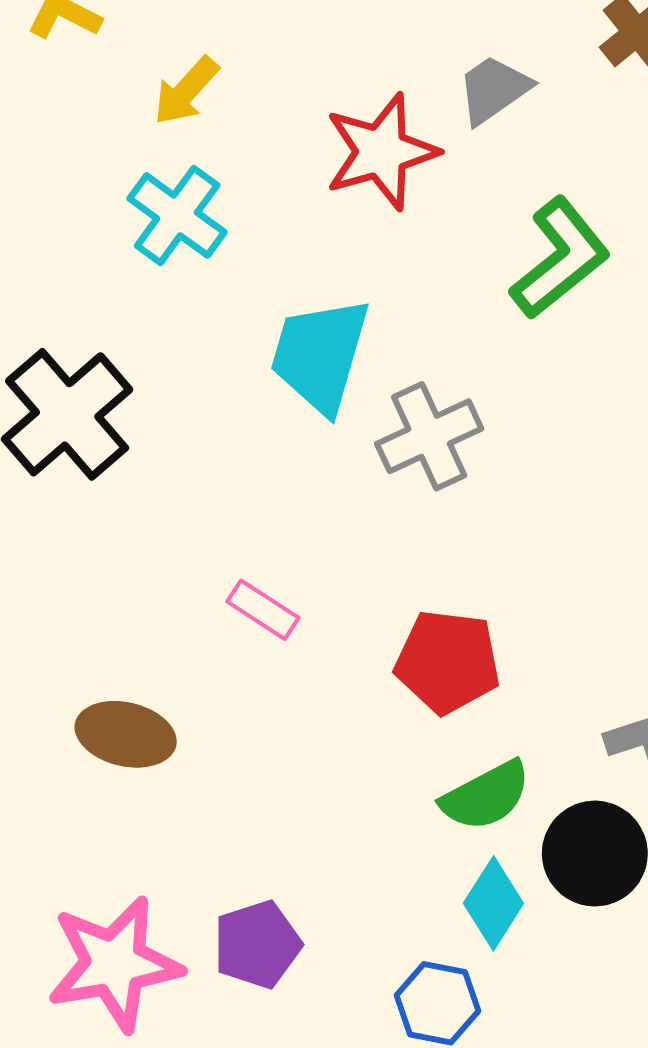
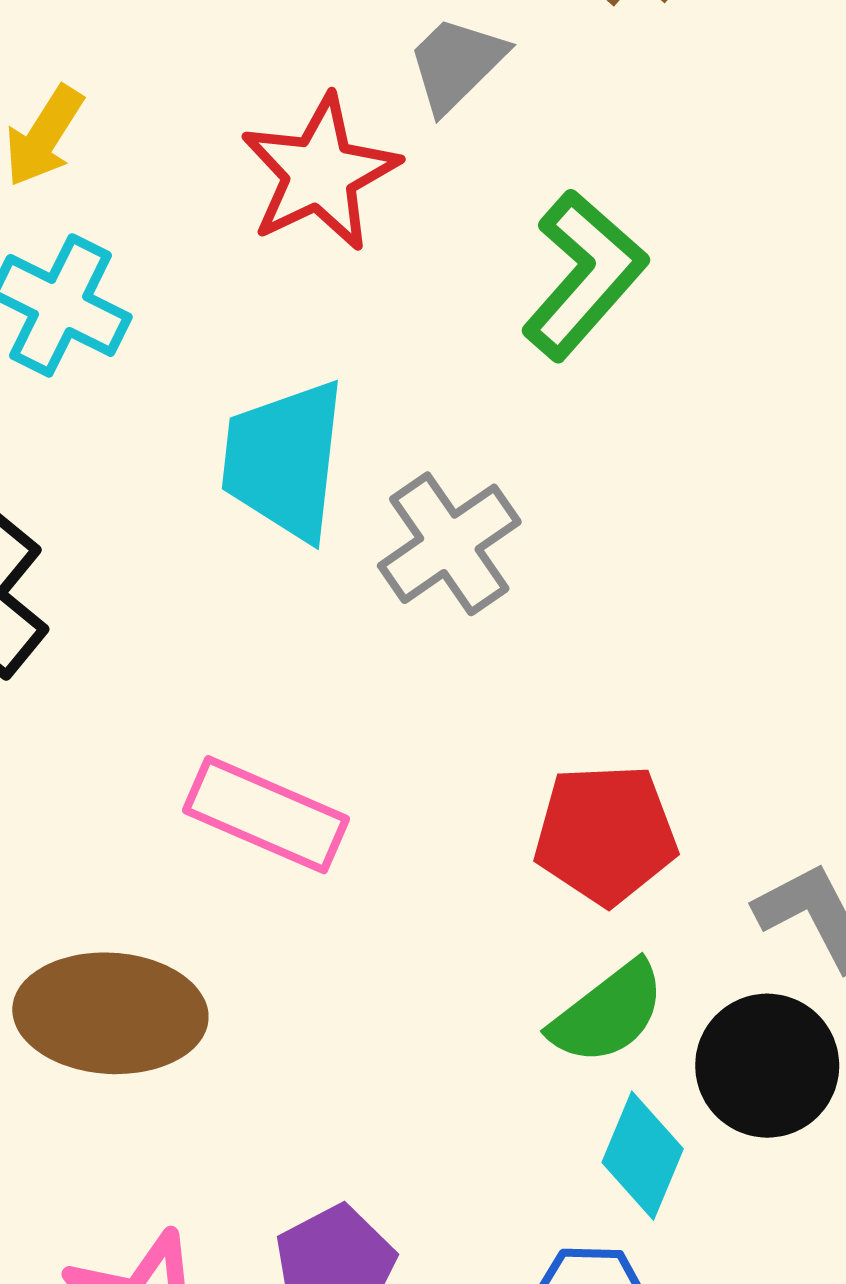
pink rectangle: (263, 610) -> (266, 815), size x1.6
red pentagon: (448, 662) -> (606, 834), moved
brown ellipse: (126, 734) -> (110, 1013), size x1.4

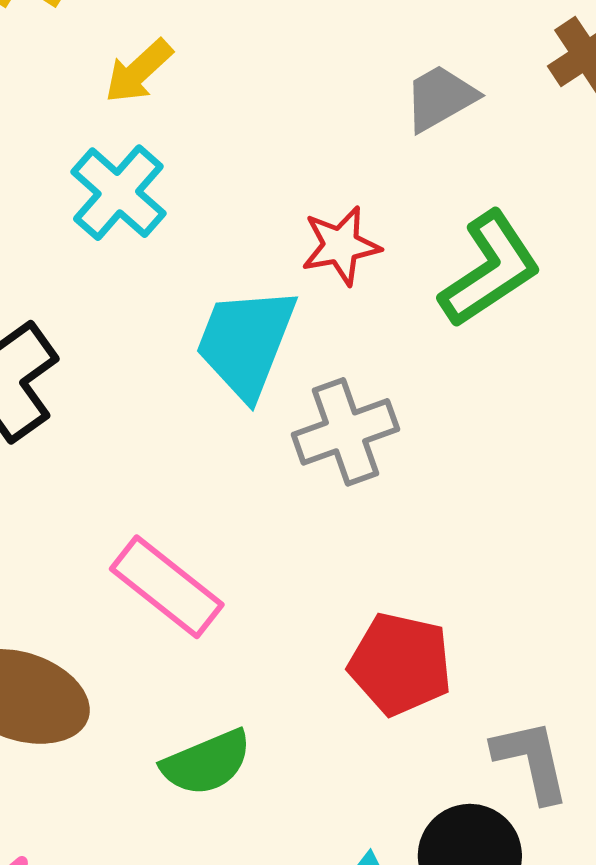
red star: (320, 173) -> (341, 246), moved, size x0.7
green semicircle: (608, 1013) -> (207, 763), moved

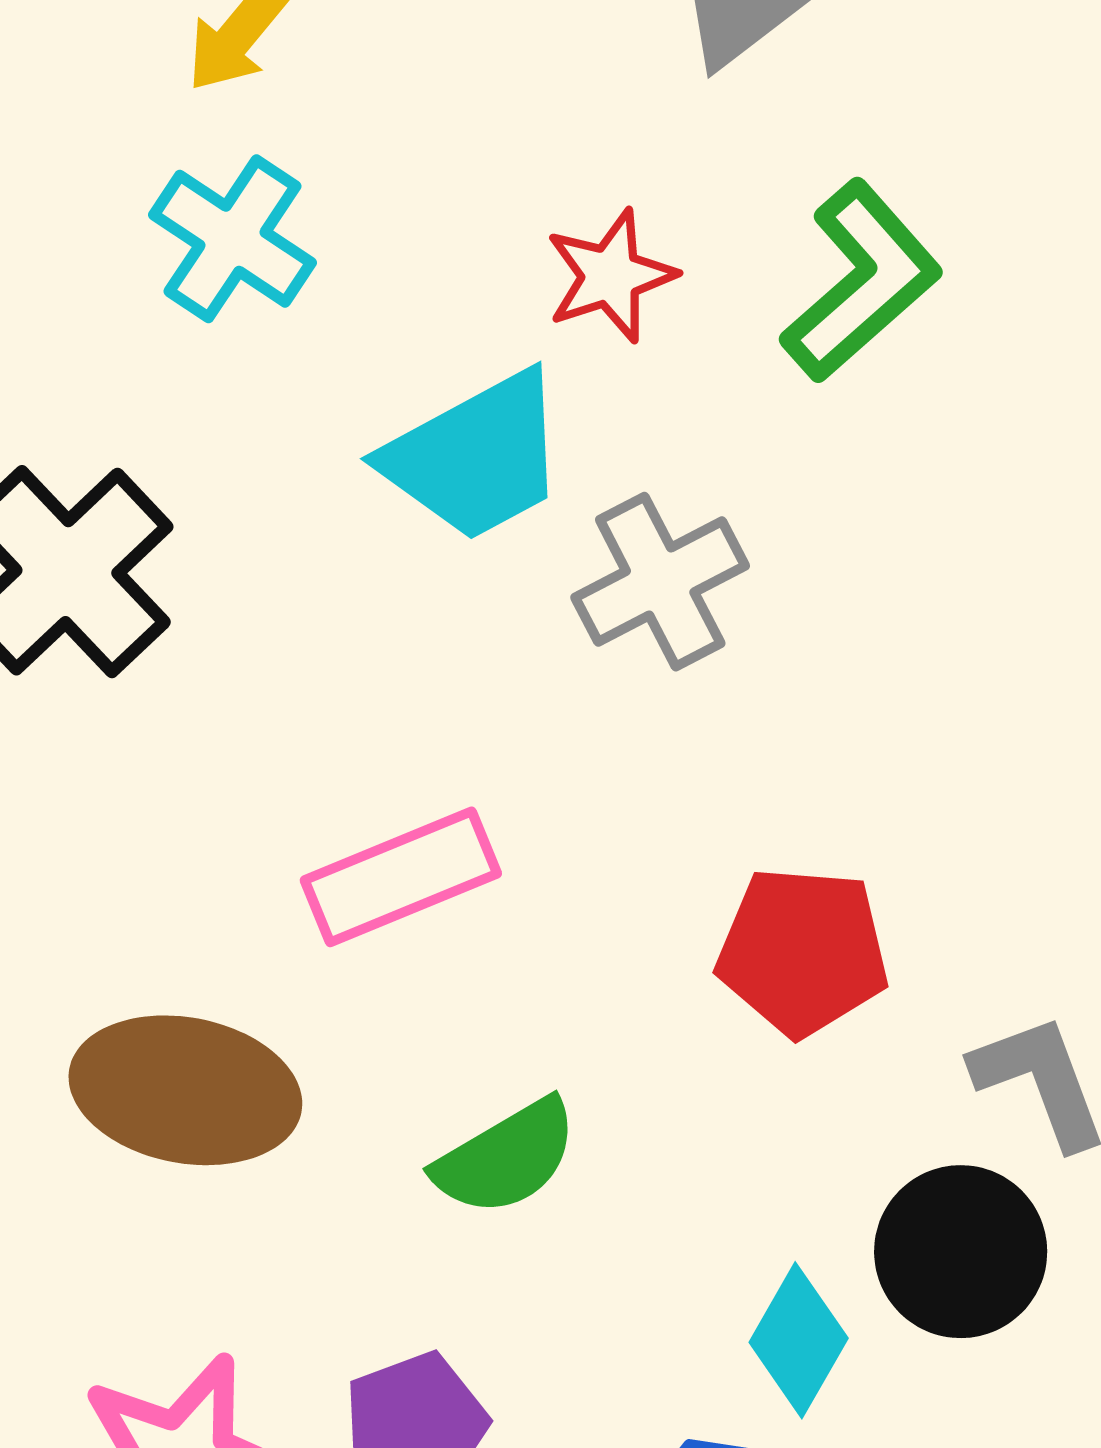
cyan trapezoid: (246, 342) -> (476, 457), turned -132
pink rectangle: (167, 587) -> (401, 877), turned -53

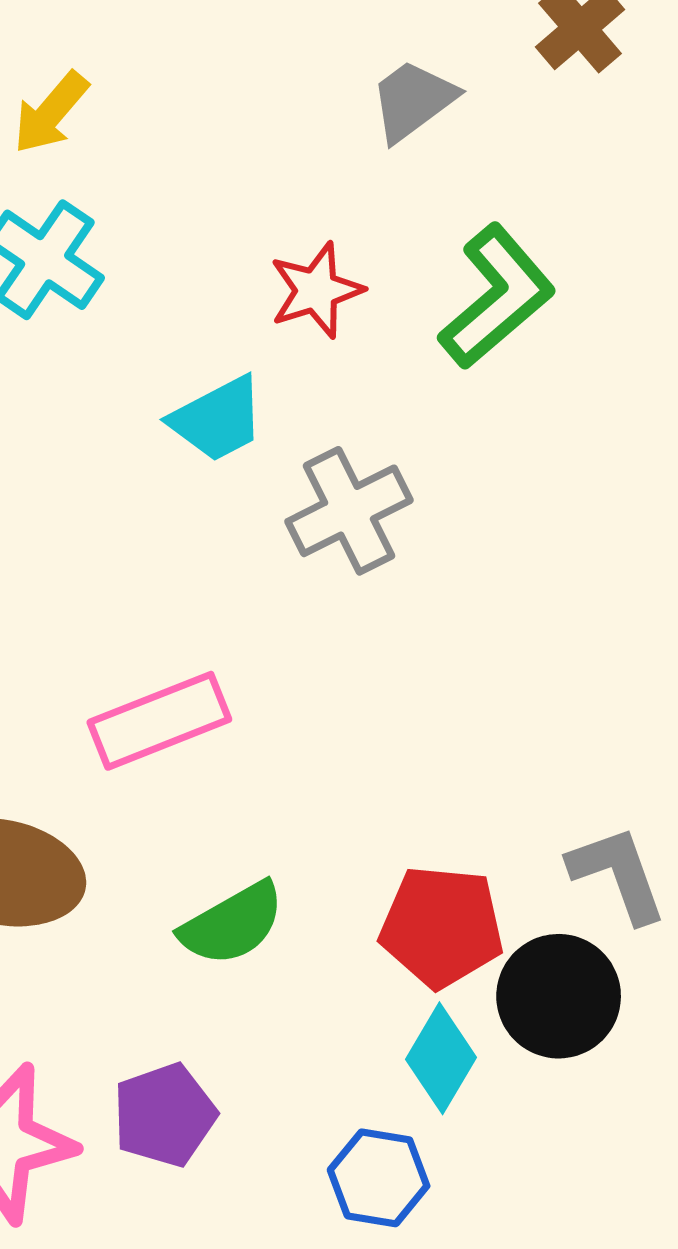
cyan trapezoid: (476, 457) -> (218, 419), size x0.7
red pentagon: (803, 951) -> (442, 927), moved

